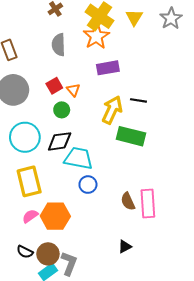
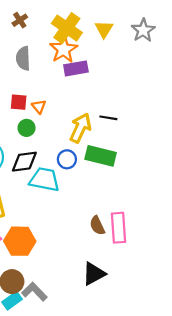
purple rectangle: (108, 68) -> (76, 68), moved
red square: (54, 86) -> (19, 102), turned 35
blue circle: (88, 185) -> (67, 159), moved
black triangle: (125, 247) -> (94, 274), size x1.6
gray L-shape: (69, 263) -> (34, 292), turned -65

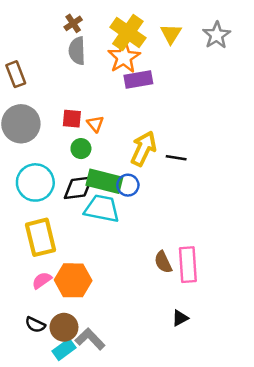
gray semicircle: (23, 58) -> (77, 51), moved
black line: (108, 118) -> (176, 158), moved
green rectangle: (101, 156) -> (104, 181), moved
black triangle: (94, 274) -> (180, 318), moved, size x0.6

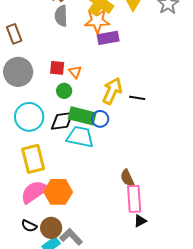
orange star: (124, 57) -> (97, 21), turned 30
pink rectangle: (188, 265) -> (134, 199), moved
pink semicircle: (42, 280) -> (34, 192), size x1.8

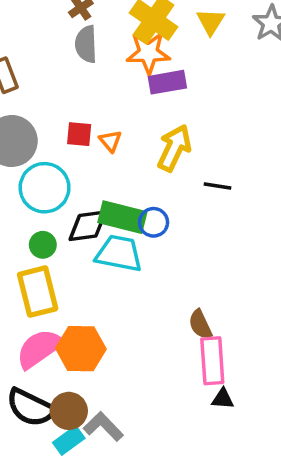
green circle: (64, 91) -> (43, 245), moved
yellow arrow: (112, 91) -> (174, 148), moved
cyan circle: (29, 117) -> (45, 188), moved
black triangle: (140, 221) -> (223, 399), turned 32
black semicircle: (29, 226) -> (31, 407), size x1.8

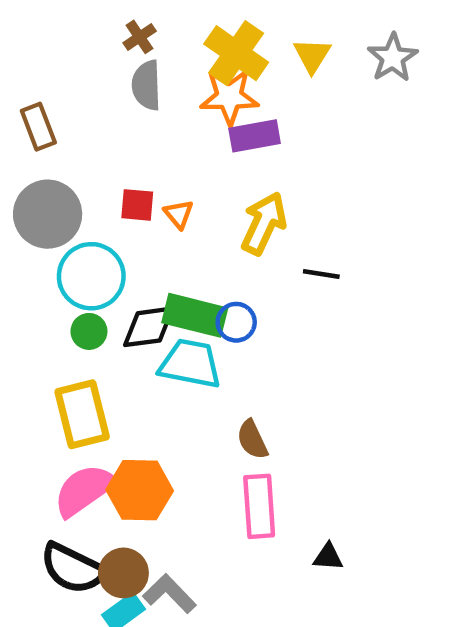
green circle: (43, 245) -> (89, 331), moved
brown semicircle: (200, 324) -> (252, 440), moved
pink rectangle: (212, 361) -> (259, 506), moved

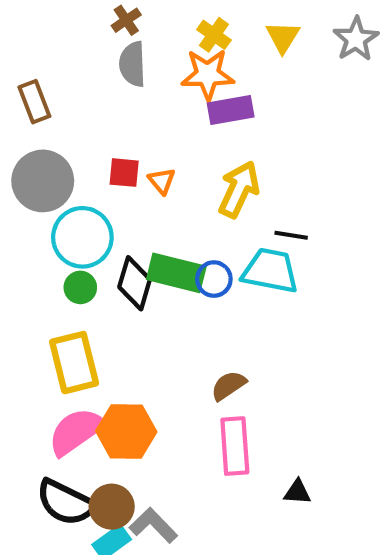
yellow cross: (236, 53) -> (214, 35), size x0.6
black diamond: (149, 327) -> (135, 283), turned -66
cyan trapezoid: (190, 364) -> (270, 271), moved
brown semicircle: (252, 440) -> (229, 386), turned 81

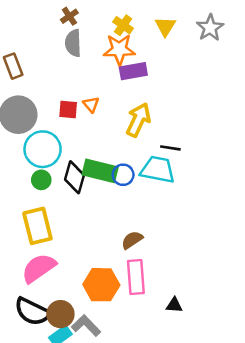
orange triangle: (162, 181) -> (91, 104), moved
orange hexagon: (126, 431) -> (101, 285), moved

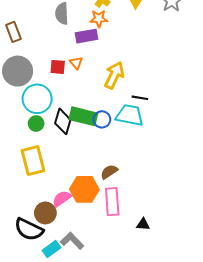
orange star: (119, 49) -> (99, 19), size x0.7
purple rectangle: (133, 71) -> (86, 36), moved
pink semicircle: (39, 268) -> (62, 199), moved, size x0.7
orange hexagon: (101, 285) -> (84, 189), moved
brown circle: (60, 314) -> (45, 213), moved

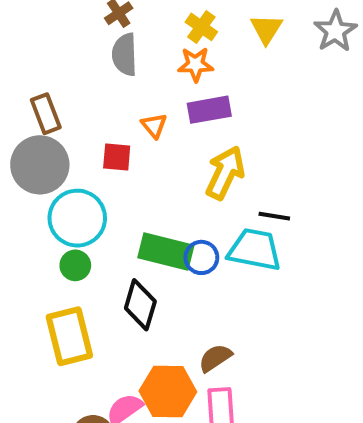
brown rectangle: (13, 32) -> (46, 114), moved
purple rectangle: (86, 36) -> (209, 110), moved
orange triangle: (76, 63) -> (154, 125), moved
black diamond: (63, 121) -> (140, 305), moved

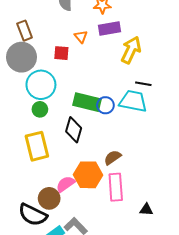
yellow arrow: (225, 173) -> (131, 50), moved

